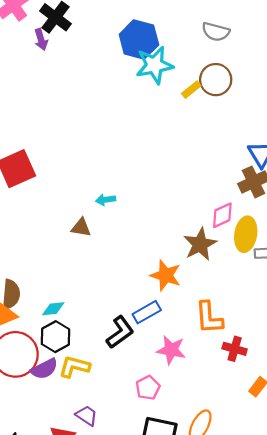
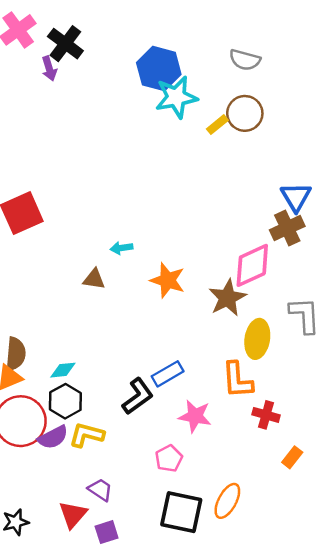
pink diamond: (222, 215) -> (252, 265), size x1.5
yellow ellipse: (246, 234) -> (257, 339), moved
orange star: (166, 275) -> (168, 280), moved

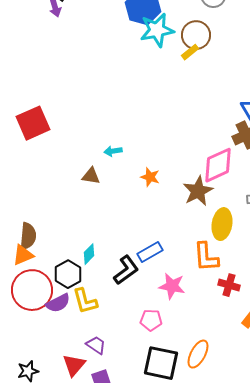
brown circle: (245, 113) -> (196, 35), moved
orange star: (168, 280) -> (150, 177), size x0.7
cyan diamond: (63, 370) -> (89, 254), moved, turned -40
yellow L-shape: (87, 435) -> (85, 301), turned -120
pink pentagon: (169, 459) -> (151, 320), turned 30

